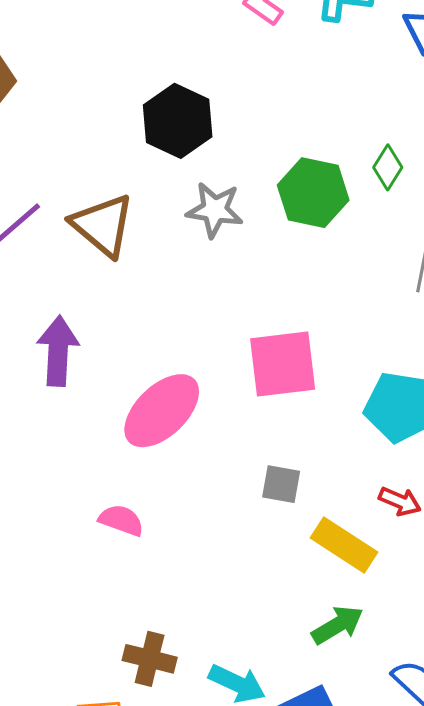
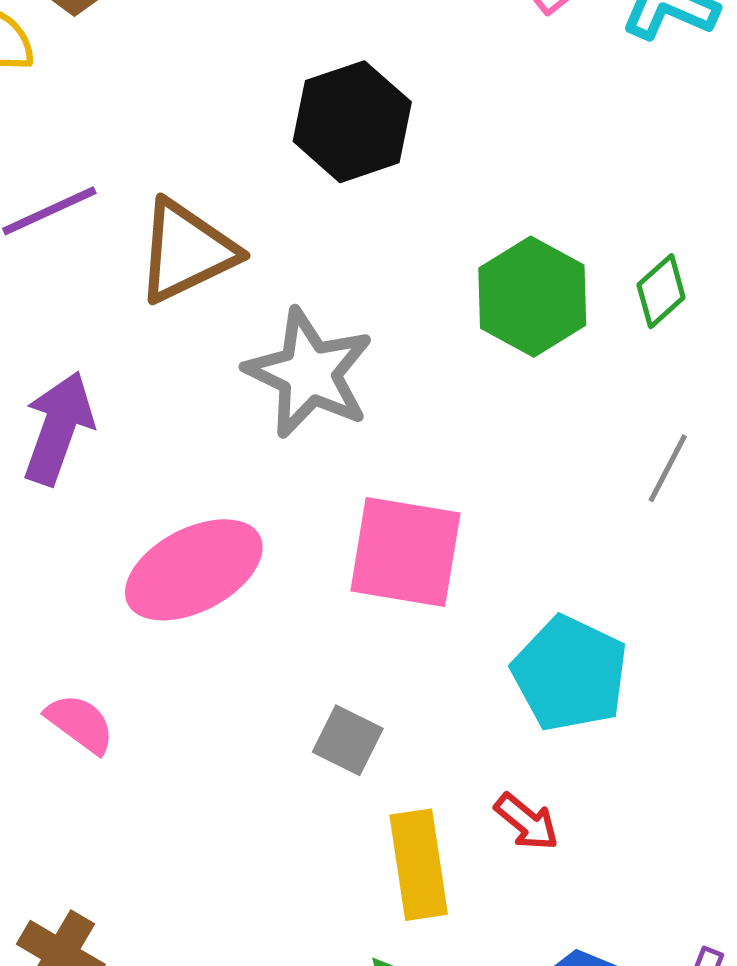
gray star: (215, 210) -> (309, 373), moved, size x1.4
brown triangle: (103, 225) -> (186, 251), turned 38
yellow rectangle: (344, 545) -> (419, 865), turned 32

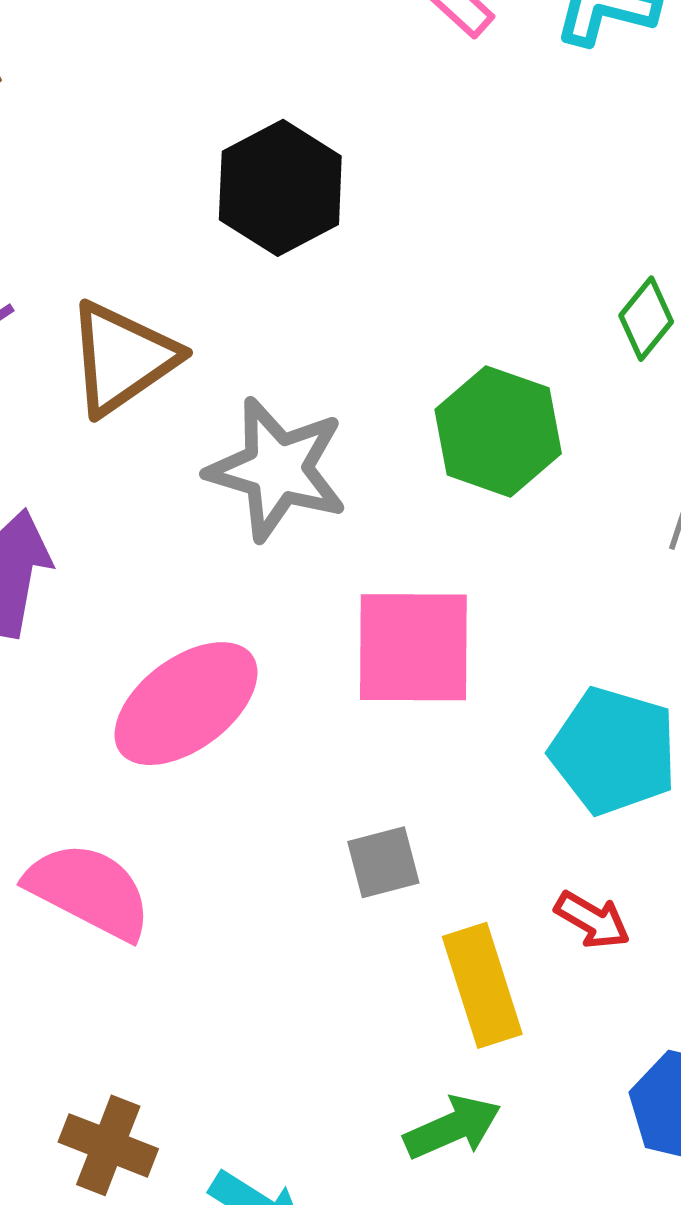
green hexagon: (532, 297) -> (498, 431), moved
pink semicircle: (80, 724) -> (89, 891), size x1.6
gray square: (348, 740) -> (383, 862), turned -32

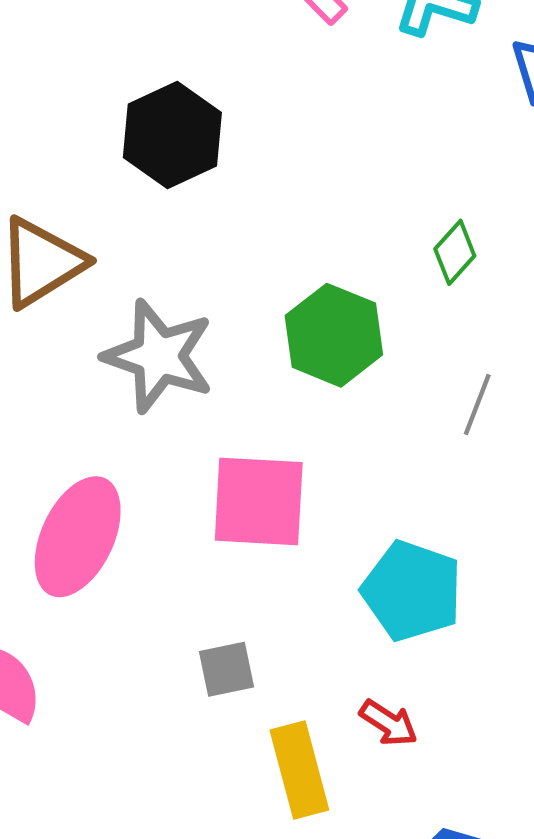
pink ellipse: (186, 704) -> (78, 537), turned -31

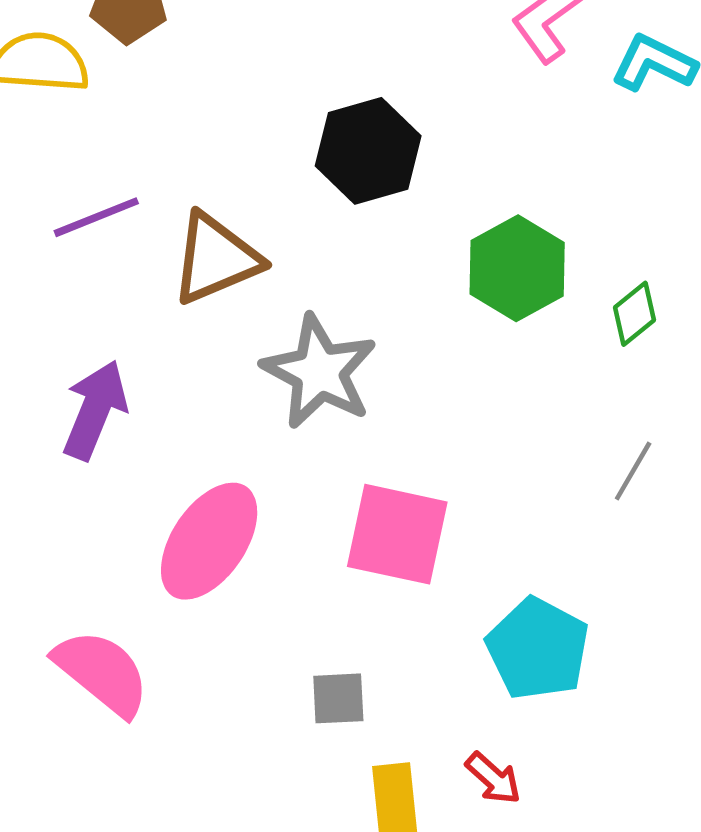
green hexagon: (334, 335) -> (517, 268), moved

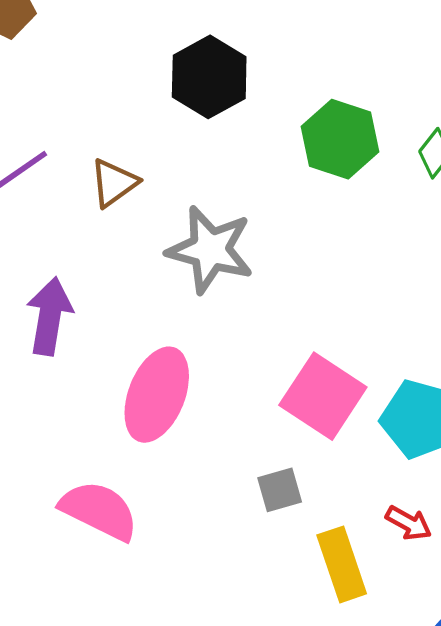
brown triangle: (216, 259) -> (114, 183), size x0.7
pink square: (397, 534) -> (323, 396), moved, turned 34

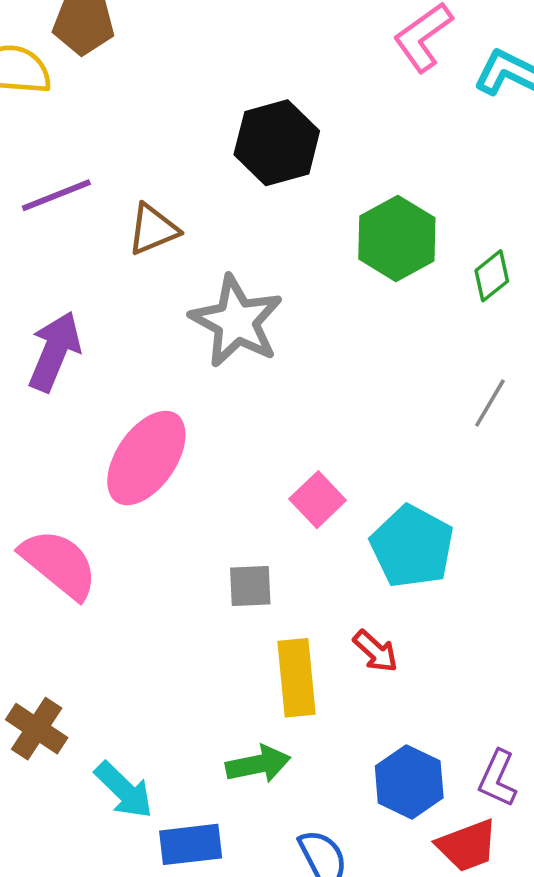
pink square: (323, 396) -> (318, 500), size x0.6

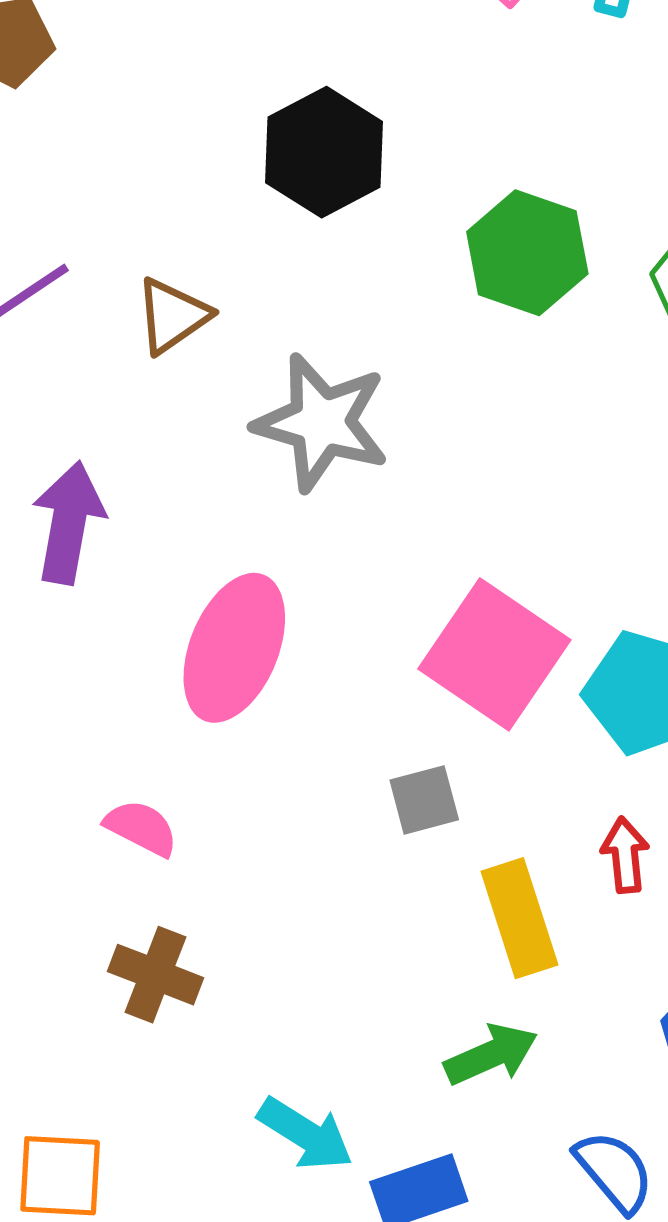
pink square: (318, 500) -> (494, 654), size x1.8
pink semicircle: (59, 564) -> (141, 828), size x0.6
red arrow: (375, 651) -> (625, 855), turned -126
brown cross: (37, 729) -> (156, 975), moved

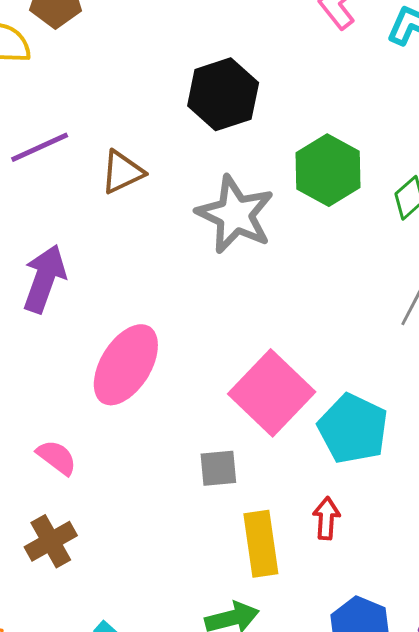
gray star: (322, 422) -> (235, 215), moved
brown cross: (156, 975) -> (51, 541), turned 30

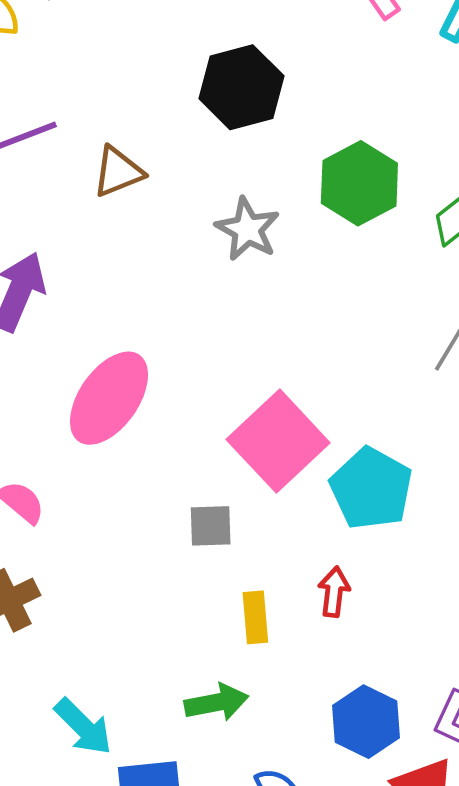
gray star: (235, 215) -> (247, 229), size x0.7
yellow rectangle: (261, 544) -> (255, 617), size x0.7

